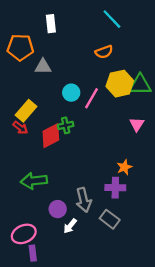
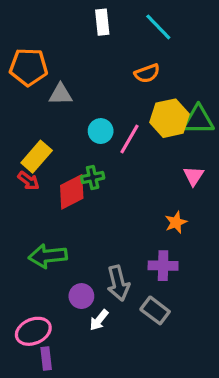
white rectangle: (51, 24) -> (102, 22), moved
orange star: (124, 167) -> (176, 222), moved

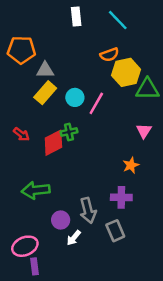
yellow hexagon: (169, 118) -> (126, 72), moved
yellow rectangle: (37, 157) -> (45, 93), moved
gray rectangle: (155, 310) -> (115, 231), turned 30

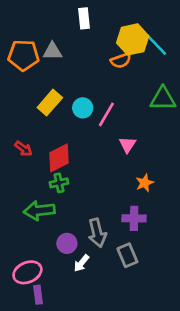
cyan line: (118, 20) -> (156, 45), moved
gray triangle: (45, 70) -> (52, 51), moved
yellow hexagon: (126, 72) -> (133, 39), moved
pink triangle: (144, 131) -> (127, 145), moved
green cross: (69, 132) -> (59, 183), moved

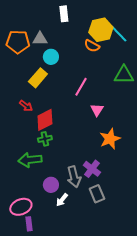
orange semicircle: (121, 61) -> (92, 46), turned 49
cyan circle: (83, 108) -> (51, 57), moved
red arrow: (23, 149) -> (26, 106), moved
orange star: (145, 183) -> (110, 139), size x1.5
purple cross: (134, 218) -> (92, 169), moved, turned 36

